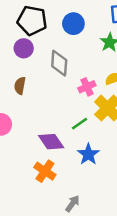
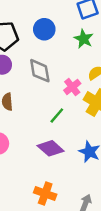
green line: (80, 124) -> (57, 115), moved
orange cross: (45, 171) -> (45, 194), moved

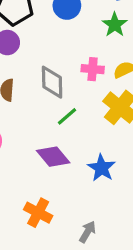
gray diamond: (40, 71) -> (52, 82), moved
pink cross: (72, 87) -> (93, 69), moved, turned 35

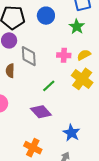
gray diamond: (52, 82) -> (29, 56), moved
blue star: (101, 168) -> (71, 133), moved

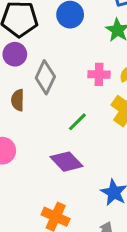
gray diamond: (29, 56) -> (45, 77), turned 30

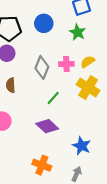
gray diamond: (45, 77) -> (42, 67), moved

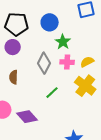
green star: (78, 32) -> (63, 42), moved
purple diamond: (47, 126) -> (27, 117), moved

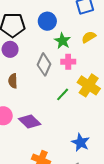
yellow semicircle: (87, 62) -> (89, 37), moved
green line: (52, 93) -> (63, 94), moved

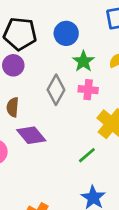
green line: (63, 94) -> (87, 155), moved
purple diamond: (30, 121) -> (31, 135), moved

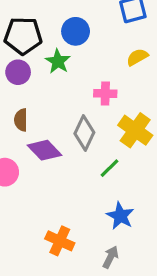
green star: (83, 61) -> (58, 61), moved
gray diamond: (56, 90) -> (84, 133), moved

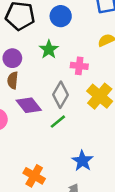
green star: (58, 61) -> (49, 49), moved
purple circle: (18, 72) -> (12, 58), moved
green line: (110, 168) -> (58, 122), moved

